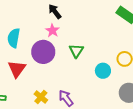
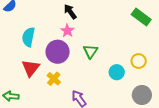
yellow cross: (41, 97) -> (54, 79), moved

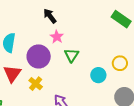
pink star: (67, 31) -> (57, 37), moved

